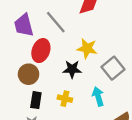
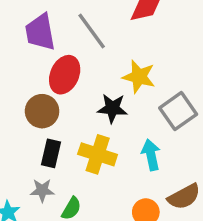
yellow cross: (65, 99) -> (98, 154), size x1.5

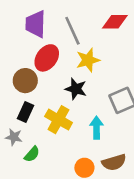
yellow star: (139, 77) -> (88, 60), moved, turned 30

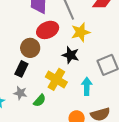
red ellipse: (47, 58) -> (48, 30), turned 30
black rectangle: (25, 112) -> (21, 69), moved
green semicircle: (32, 154) -> (40, 101), moved

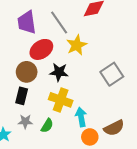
black star: (71, 55) -> (59, 72), moved
cyan arrow: (87, 86) -> (81, 117), moved

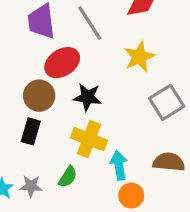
yellow star: (77, 45) -> (139, 57), moved
gray star: (25, 122) -> (31, 186), moved
brown semicircle: (114, 128) -> (169, 162), moved, turned -150

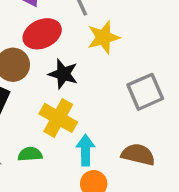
yellow star: (139, 57) -> (103, 37), moved
green semicircle: (68, 177) -> (30, 154), turned -135

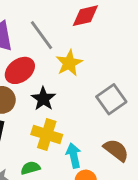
black star: (63, 74) -> (43, 99), turned 30
brown semicircle: (138, 154) -> (116, 150), turned 36

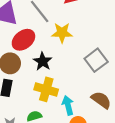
yellow star: (69, 63) -> (62, 33), turned 30

